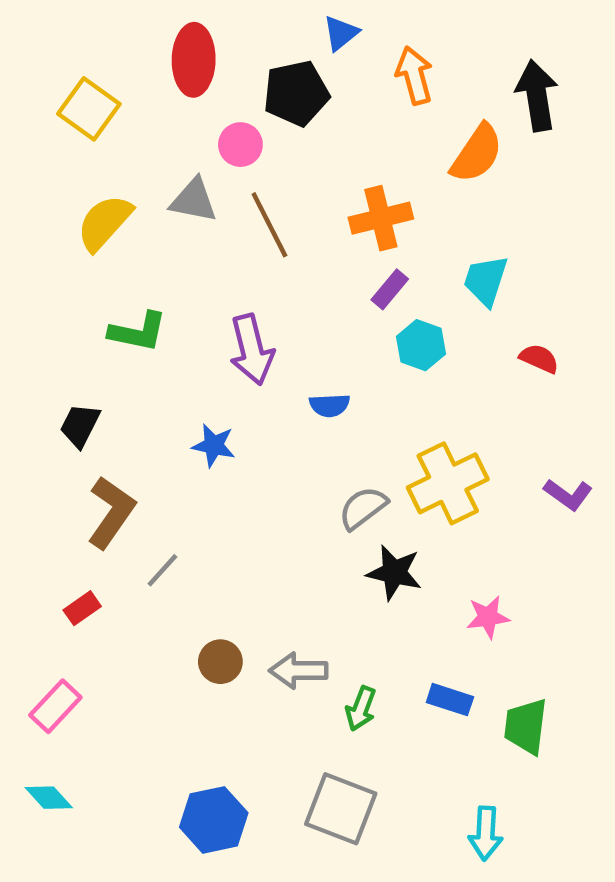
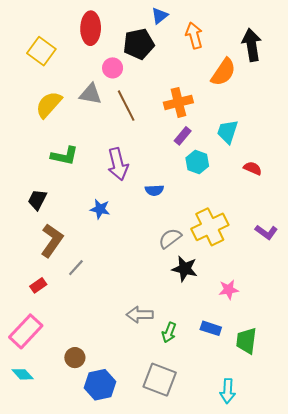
brown circle: (220, 662) -> (75, 358), moved
pink rectangle: (55, 706) -> (26, 331), size x1.4

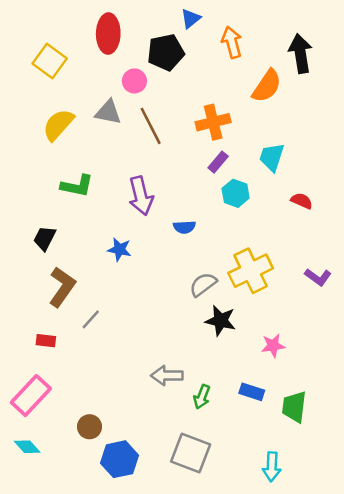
red rectangle: (38, 285) -> (46, 341), turned 42

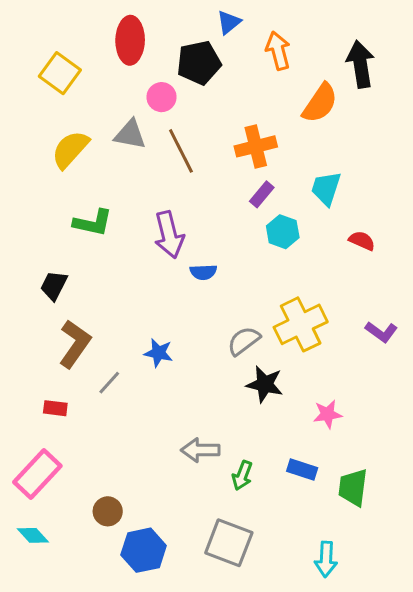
blue semicircle: (184, 227) -> (203, 272), moved
blue star: (119, 249) -> (159, 353), moved

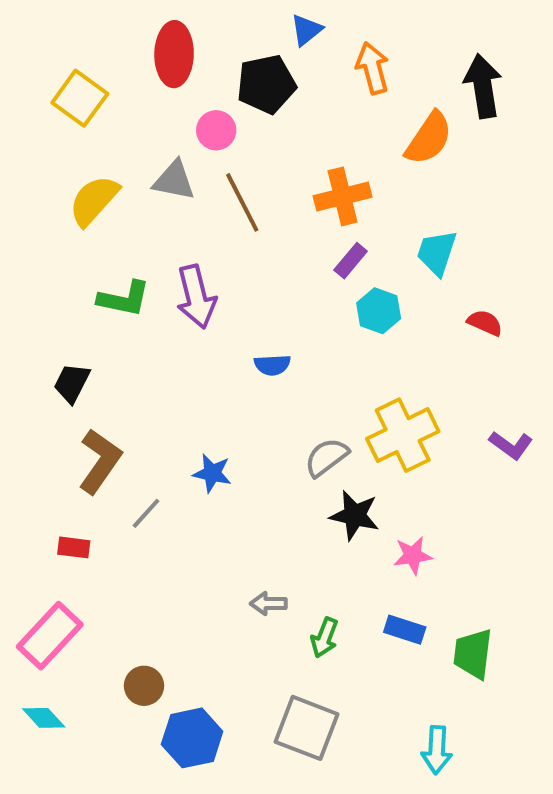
purple arrow: (169, 235) -> (196, 297), moved
pink star: (328, 414) -> (413, 555), moved
gray arrow: (200, 450) -> (268, 604), size x0.7

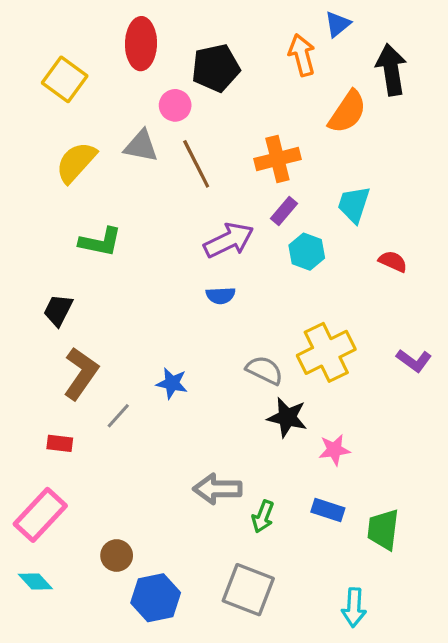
blue triangle: (306, 30) -> (338, 24), moved
purple arrow: (196, 297) -> (229, 240), moved, turned -102
gray semicircle: (326, 457) -> (264, 370), turned 63
gray arrow: (268, 604) -> (217, 489), size x1.6

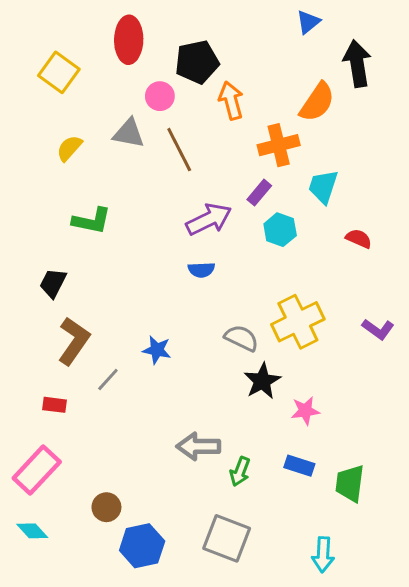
orange arrow: (302, 55) -> (231, 101), moved
orange cross: (277, 159) -> (279, 145), moved
yellow semicircle: (76, 162) -> (69, 148), size x0.7
black star: (287, 417) -> (262, 381), turned 30

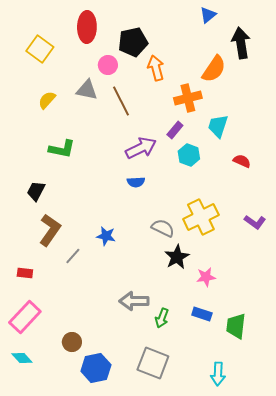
red rectangle: (55, 405) -> (25, 273), moved

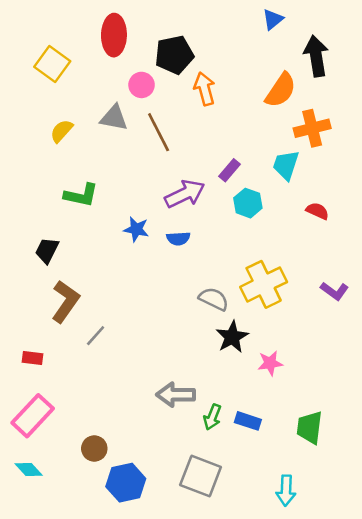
orange cross: (188, 98) -> (312, 128), moved
blue star: (106, 236) -> (136, 229), moved
blue rectangle: (202, 314) -> (248, 421), moved

